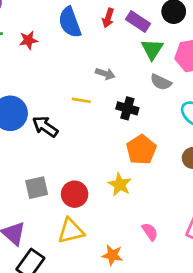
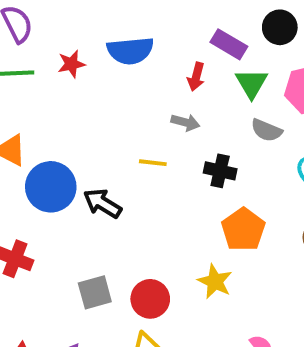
red arrow: (108, 18) -> (196, 77), moved
blue semicircle: (70, 22) -> (130, 51), turned -72
red star: (28, 40) -> (71, 64), moved

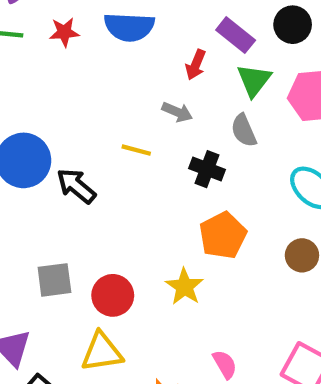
gray semicircle: (266, 130) -> (244, 130), moved, turned 36

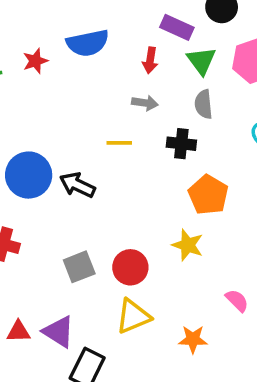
gray semicircle: (244, 130) -> (204, 104), turned 32

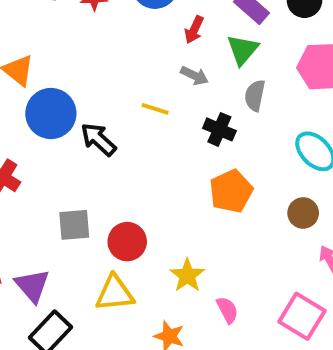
red arrow: (150, 60) -> (194, 30), moved
green triangle: (201, 61) -> (243, 50), moved
yellow star: (188, 245) -> (187, 275), moved

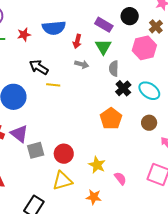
yellow line: (155, 109) -> (53, 85), moved
black cross: (219, 129) -> (123, 88), moved, turned 35
black arrow: (98, 139) -> (39, 67), moved
purple triangle: (32, 286) -> (19, 134), moved

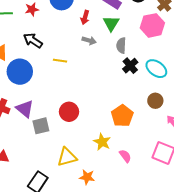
black arrow: (39, 67) -> (33, 40), moved
orange pentagon: (111, 119) -> (122, 116), moved
red circle: (64, 154) -> (69, 112), moved
orange star: (94, 197) -> (87, 177), moved

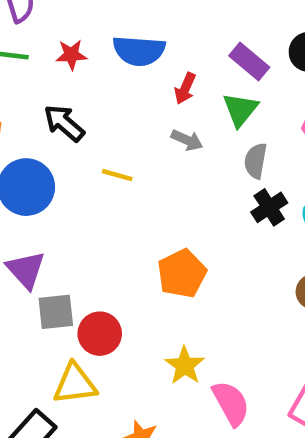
red circle: (69, 112) -> (100, 334), moved
orange pentagon: (122, 116) -> (182, 273), moved
pink semicircle: (125, 156) -> (231, 403), size x1.5
yellow triangle: (67, 157) -> (75, 384), moved

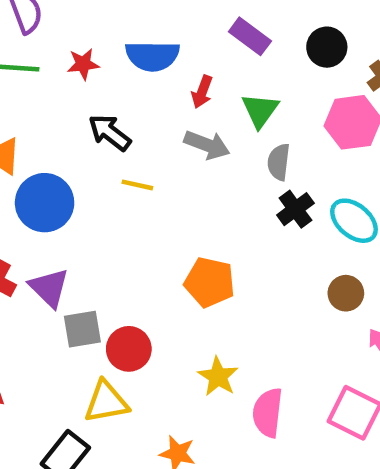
purple rectangle: (249, 62) -> (250, 36), moved
black arrow: (64, 123) -> (110, 132), moved
gray arrow: (187, 140) -> (207, 145), size x1.4
orange pentagon: (182, 273) -> (210, 282), turned -30
pink semicircle: (231, 403) -> (268, 413), turned -141

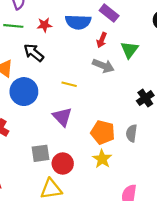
purple rectangle: (250, 36) -> (109, 13), moved
black arrow: (110, 132) -> (34, 53), moved
gray semicircle: (279, 162) -> (132, 133), moved
purple triangle: (49, 288) -> (62, 117), moved
yellow star: (218, 377) -> (102, 159), moved

